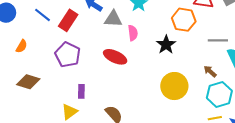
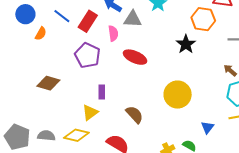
pink semicircle: (133, 33) -> (113, 33), moved
orange semicircle: (22, 46) -> (41, 34), moved
yellow circle: (174, 86) -> (178, 95), moved

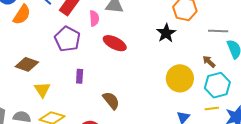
orange semicircle: (41, 34) -> (22, 15), size x1.5
yellow circle: (178, 95) -> (180, 78), moved
yellow triangle: (90, 113) -> (42, 90), moved, turned -30

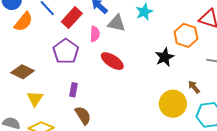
brown arrow: (209, 62) -> (194, 87), moved
brown semicircle: (111, 100) -> (83, 115), moved

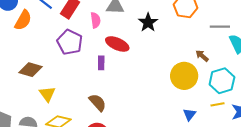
black star: (165, 57) -> (148, 22), moved
purple rectangle: (73, 90) -> (101, 63), moved

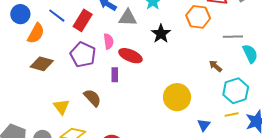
pink semicircle: (96, 20) -> (108, 41), moved
brown diamond: (31, 70) -> (42, 64), moved
yellow circle: (184, 76) -> (177, 97), moved
brown semicircle: (98, 103) -> (92, 98), moved

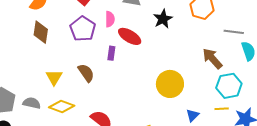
brown diamond: (42, 64) -> (41, 32), turned 75
brown arrow: (215, 66) -> (212, 59), size x1.6

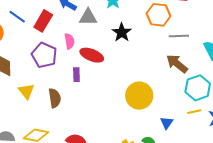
gray line: (234, 32) -> (179, 36), moved
brown semicircle: (86, 73) -> (55, 98), turned 36
yellow triangle: (54, 77) -> (26, 91), moved

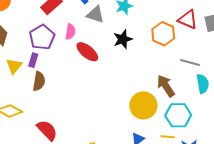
gray line: (179, 36) -> (190, 62), moved
purple rectangle: (76, 75) -> (33, 60), moved
yellow circle: (139, 96) -> (143, 105), moved

